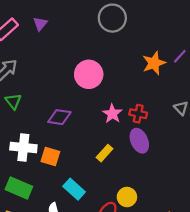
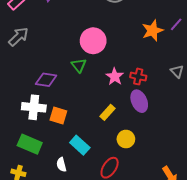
green triangle: (13, 101) -> (79, 65), moved
purple diamond: (59, 117) -> (46, 80), moved
yellow circle: (127, 197) -> (126, 139), moved

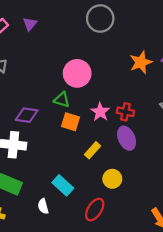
green triangle: (79, 65) -> (62, 100), turned -35
orange square: (58, 115) -> (71, 122), moved

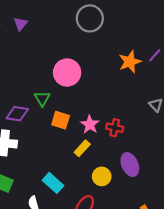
green triangle: (62, 100) -> (42, 99), moved, turned 42
pink star: (100, 112) -> (90, 124), moved
red cross: (125, 112) -> (115, 128), moved
purple ellipse: (127, 138) -> (130, 165), moved

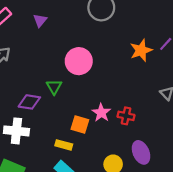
purple triangle: (21, 24) -> (40, 20), moved
orange square: (61, 120) -> (80, 124), moved
yellow rectangle: (82, 148) -> (64, 145), moved, turned 63

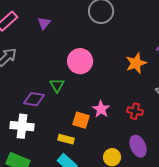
orange star: (141, 50) -> (136, 63), moved
red cross: (126, 116) -> (135, 111), moved

